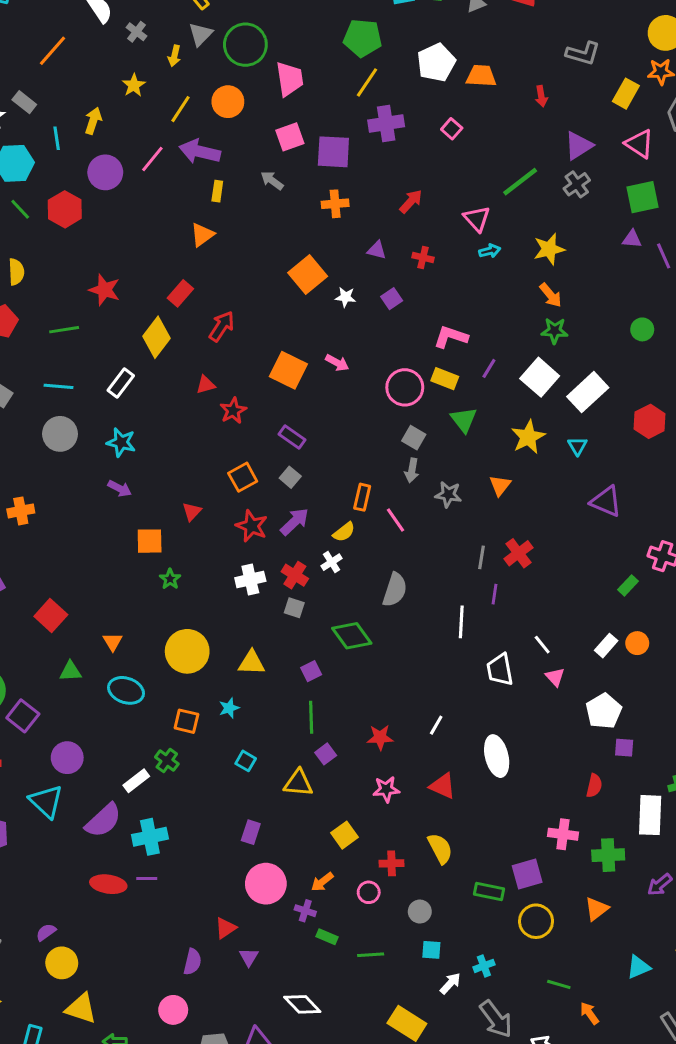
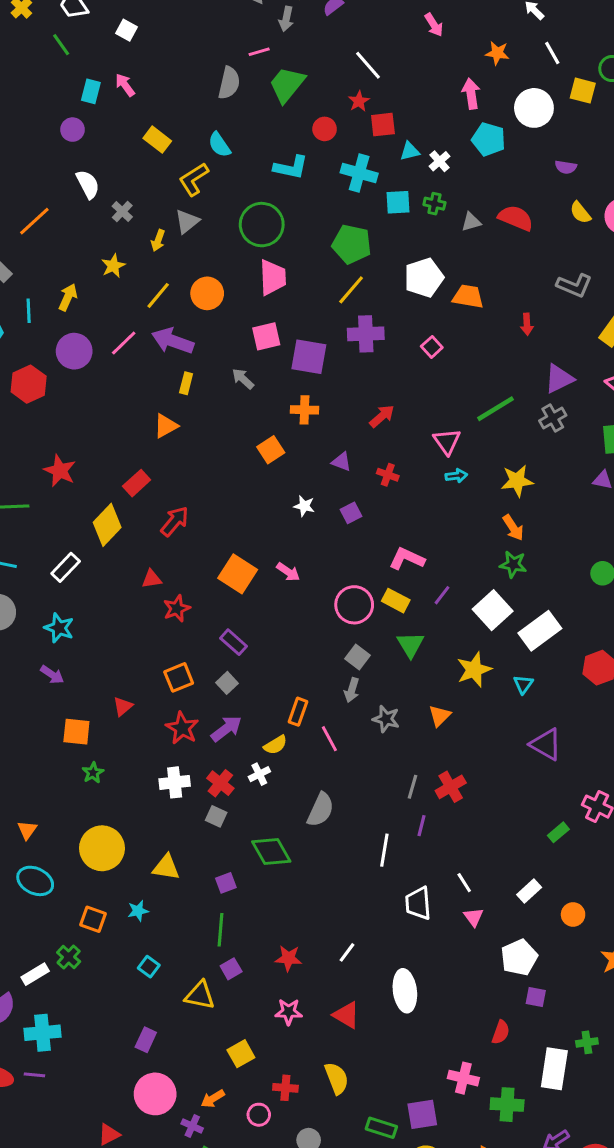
green circle: (245, 45) -> (262, 225), moved
orange square: (308, 275) -> (271, 450), moved, size x0.7
orange circle: (637, 643) -> (573, 914), moved

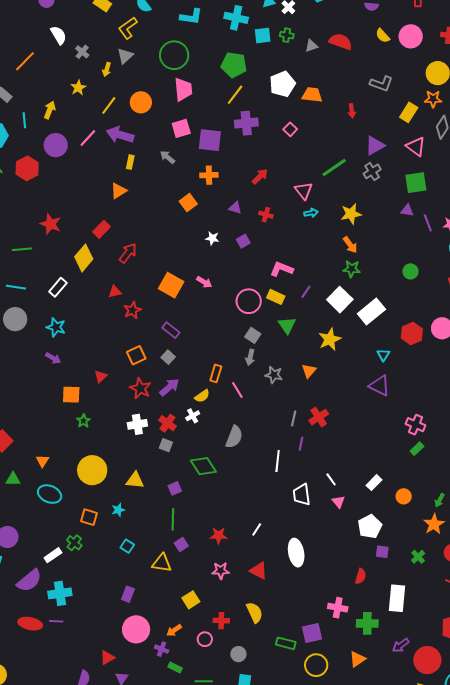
cyan triangle: (523, 684) -> (383, 355), moved
green rectangle: (558, 832) -> (417, 449), moved
green cross: (587, 1042) -> (418, 557), moved, turned -32

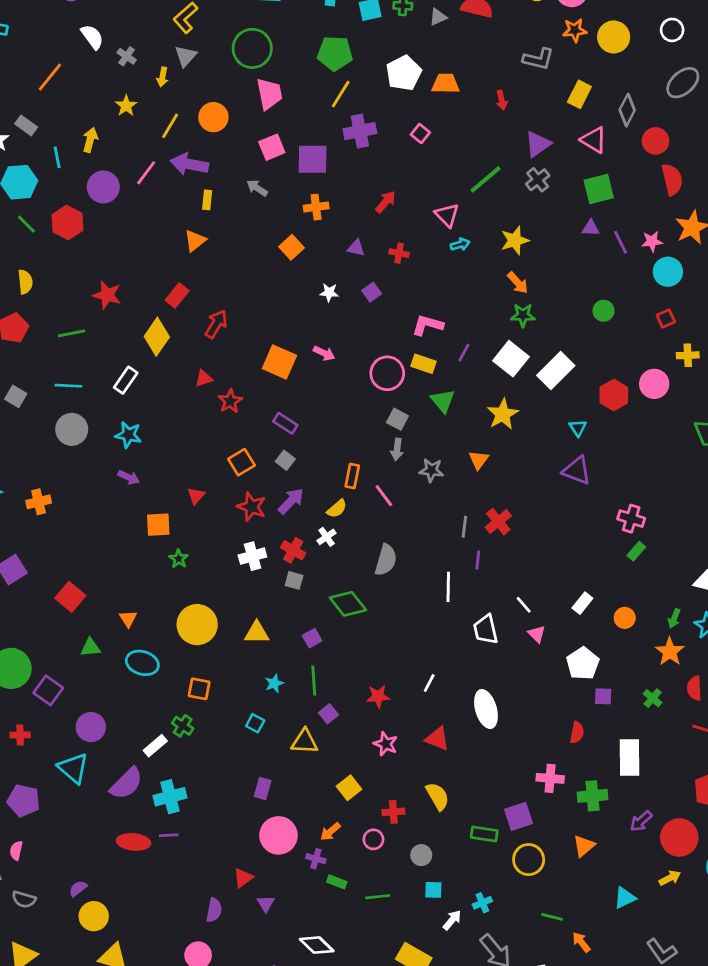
orange star: (433, 99) -> (575, 30), moved
cyan star: (118, 510) -> (274, 683), moved
pink star: (221, 571) -> (386, 744), turned 30

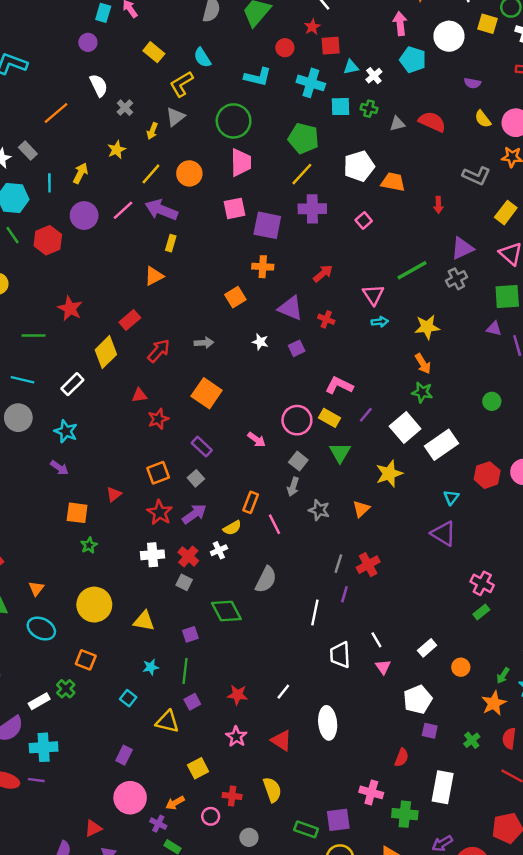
gray arrow: (257, 188) -> (204, 343), moved, turned 132
purple triangle: (356, 248) -> (290, 308), size x1.6
pink arrow: (324, 353) -> (256, 440), moved

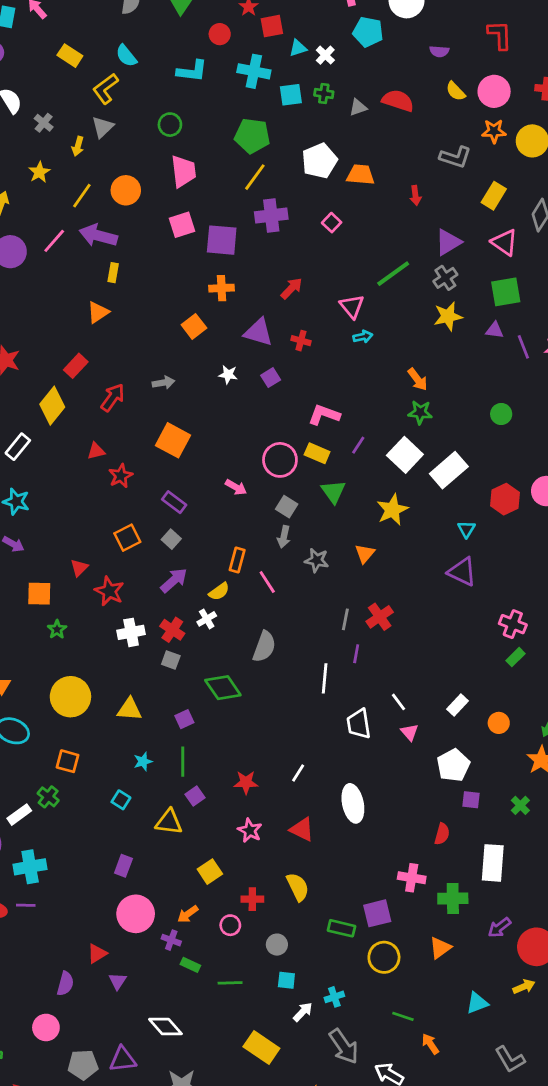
green circle: (234, 121) -> (170, 125), size x0.6
yellow star: (427, 327) -> (448, 316), moved
red star: (160, 513) -> (109, 591), moved

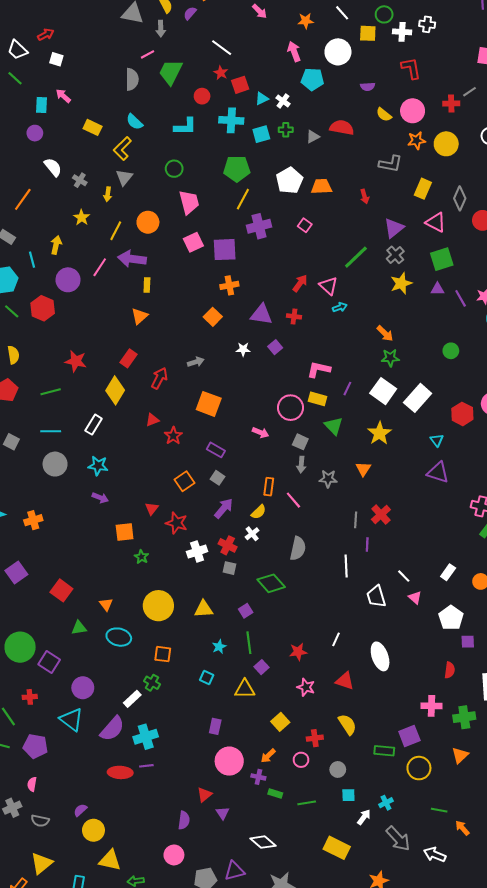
red arrow: (292, 288) -> (300, 283), moved

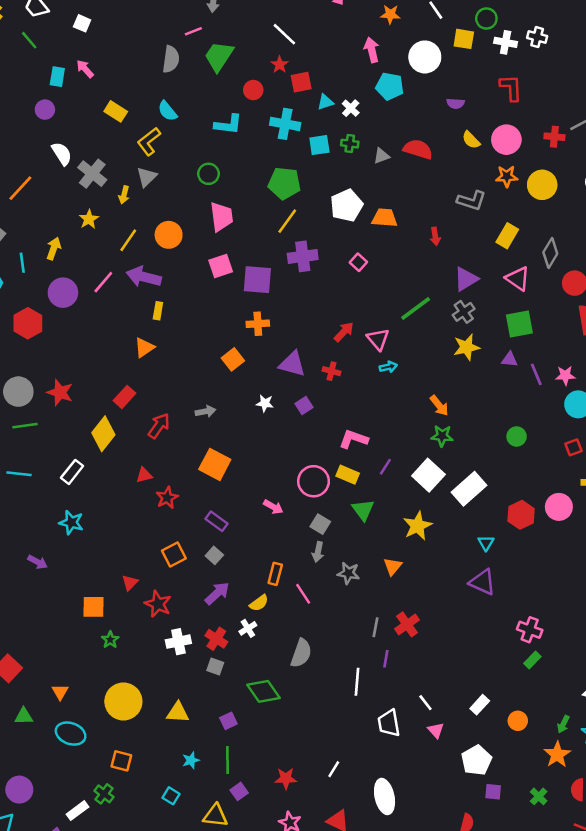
gray cross: (80, 180) -> (92, 174), size x1.6
gray circle: (55, 464) -> (18, 392), moved
purple arrow: (100, 498) -> (38, 562), moved

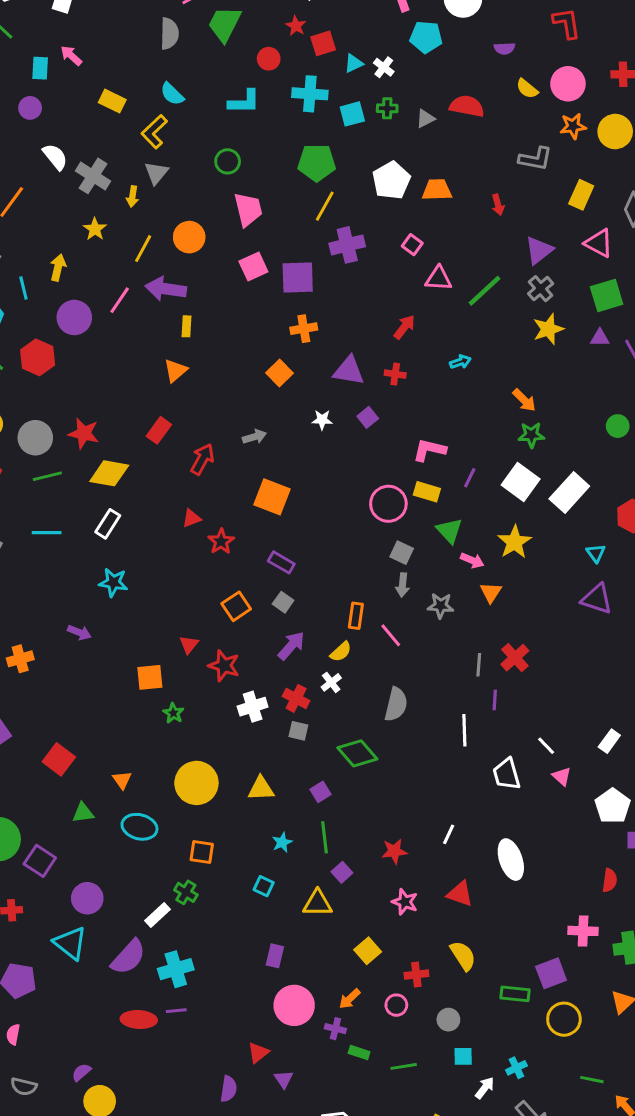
pink triangle: (378, 339) -> (439, 278), moved, turned -40
yellow diamond: (103, 434) -> (109, 473), moved, turned 68
pink arrow: (273, 507) -> (472, 560), moved

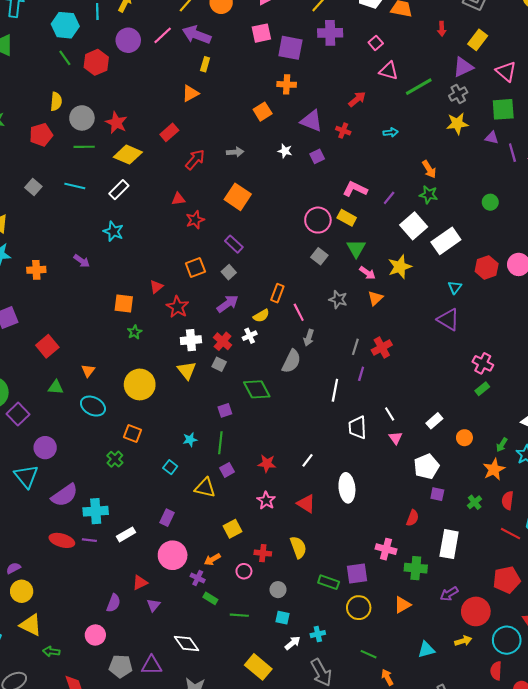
yellow rectangle: (581, 195) -> (478, 40), moved
purple line: (470, 478) -> (389, 198), moved
gray arrow: (403, 585) -> (309, 338), moved
yellow triangle: (261, 789) -> (187, 370), moved, turned 42
white rectangle: (157, 915) -> (126, 534), moved

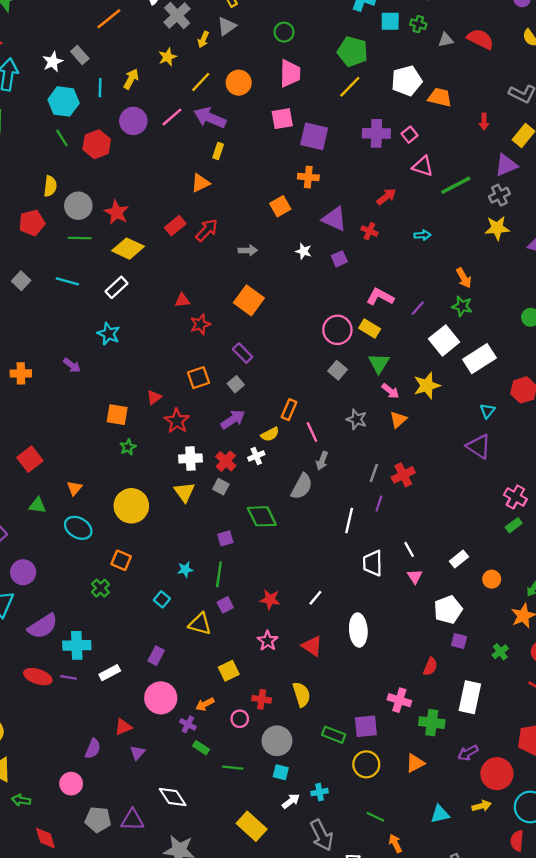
purple cross: (330, 33) -> (376, 133), moved
red arrow: (195, 159) -> (207, 230), moved
gray circle: (278, 590) -> (277, 741), size x1.6

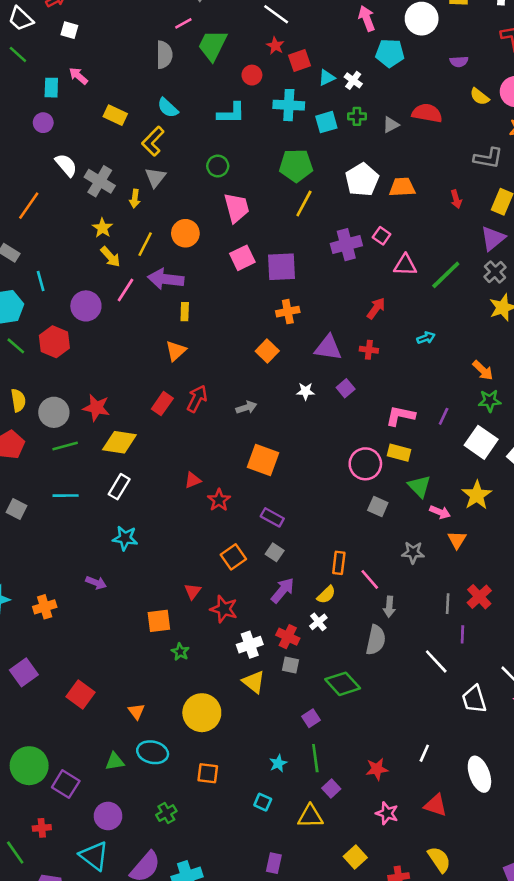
yellow arrow: (131, 79) -> (110, 257), moved, turned 126
green triangle: (37, 505) -> (115, 761), moved
white line: (349, 521) -> (436, 661), turned -40
green cross: (100, 588) -> (166, 813), moved, turned 30

